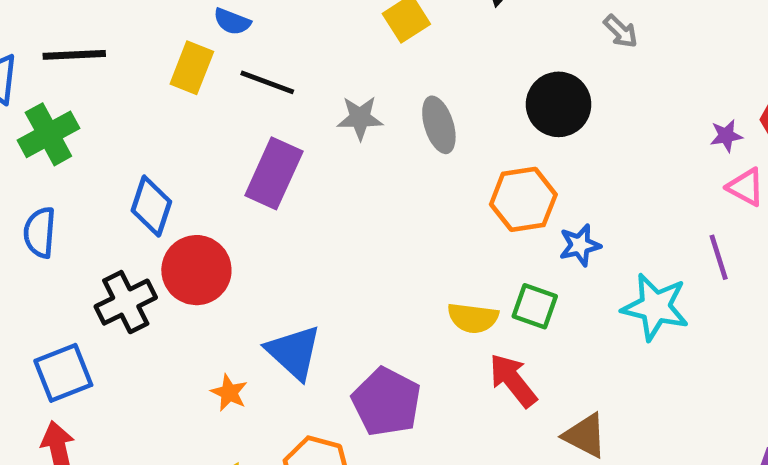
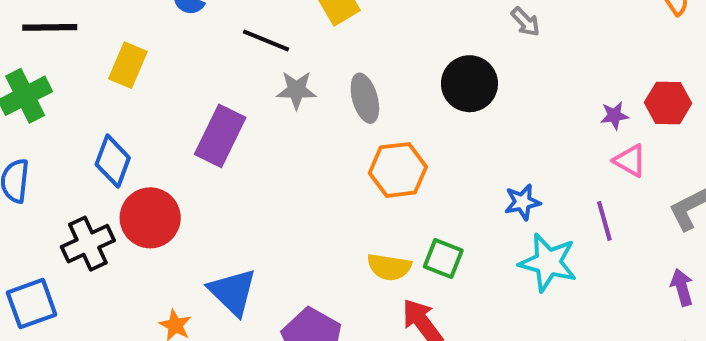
yellow rectangle: (192, 68) -> (128, 65), moved
black line: (267, 82) -> (266, 40), moved
orange hexagon: (523, 199) -> (398, 170), moved
blue star: (580, 245) -> (522, 202), moved

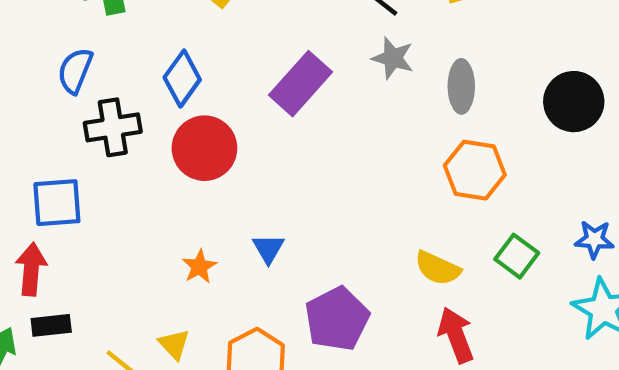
black cross: (88, 244) -> (113, 127), moved
green square: (443, 259) -> (517, 256), moved
blue triangle: (233, 292) -> (268, 249), size x0.6

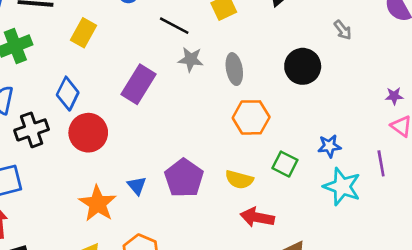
orange star: (199, 267) -> (98, 204), size x1.8
purple pentagon: (337, 319) -> (184, 178), moved
red arrow: (456, 335) -> (257, 217), turned -48

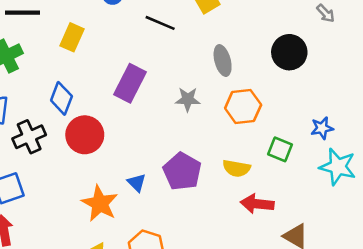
gray star: (191, 59) -> (188, 99), moved

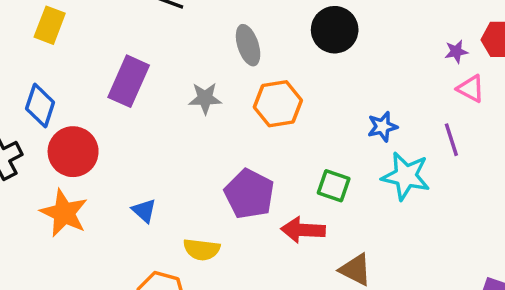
green square: (280, 149) -> (334, 186), moved
yellow semicircle: (237, 168) -> (202, 249), moved
purple pentagon: (182, 171) -> (249, 194), moved
orange star: (100, 203) -> (64, 213), moved

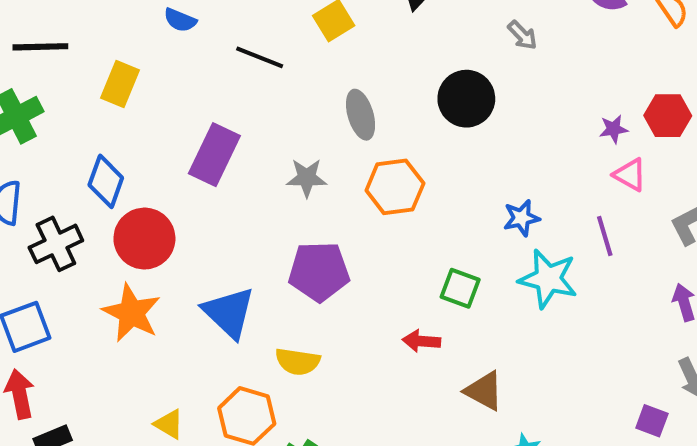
purple pentagon: (249, 194) -> (319, 272), moved, turned -30
blue triangle: (144, 211) -> (229, 312), size x1.8
red arrow: (303, 230) -> (421, 341), size x0.7

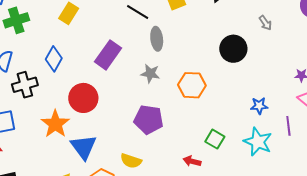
gray ellipse: (361, 115) -> (157, 39), moved
blue star: (521, 218) -> (259, 106), moved
red circle: (144, 239) -> (83, 98), moved
blue triangle: (229, 312) -> (83, 147), moved

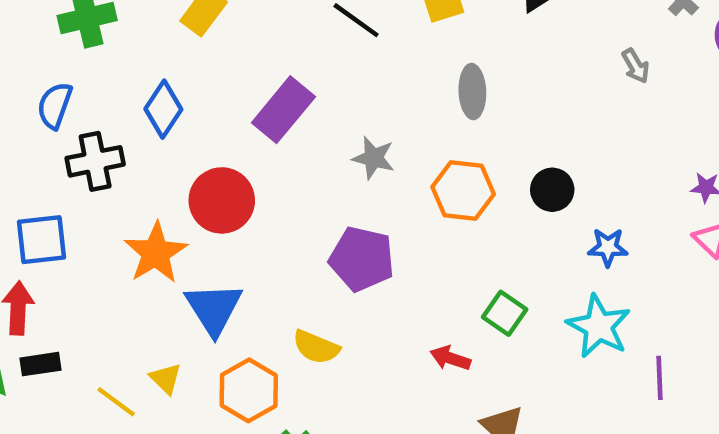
gray ellipse: (157, 39) -> (472, 92), moved
black circle: (233, 49) -> (552, 190), moved, size x0.7
purple line: (288, 126) -> (659, 378), moved

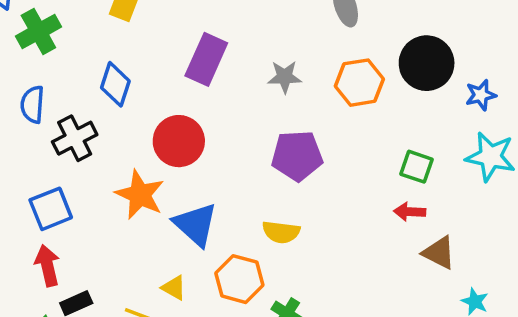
black circle: (552, 190) -> (427, 63), size x1.6
red arrow: (450, 358) -> (410, 212), moved

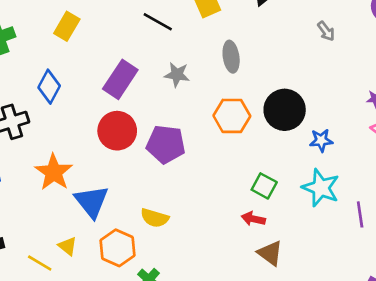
gray star: (285, 77) -> (177, 75), moved
red circle: (179, 141) -> (117, 131), moved
purple pentagon: (297, 156) -> (166, 144), moved

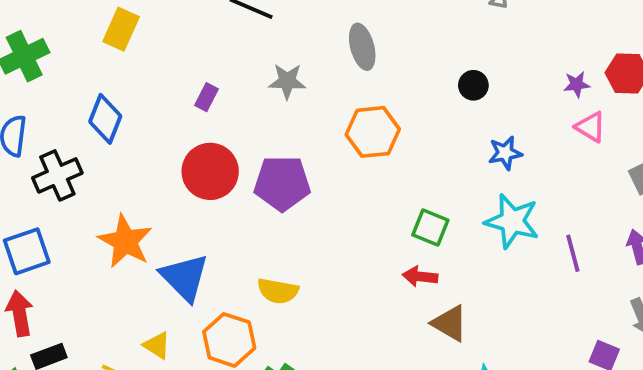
purple rectangle: (120, 79) -> (206, 97), size x0.5
black circle: (285, 110) -> (473, 85), moved, size x0.5

